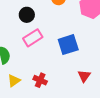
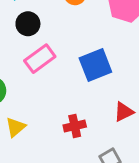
red triangle: (84, 76) -> (124, 112), turned 32
red cross: (40, 80) -> (75, 126), moved, turned -32

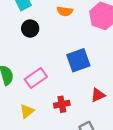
pink rectangle: (40, 59) -> (36, 78), moved
yellow triangle: (16, 127) -> (27, 111), moved

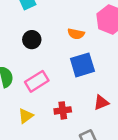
orange semicircle: (65, 11) -> (76, 34), moved
black circle: (30, 29) -> (32, 40), moved

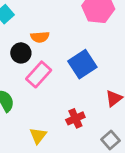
orange semicircle: (76, 34) -> (40, 37), moved
pink rectangle: (37, 81) -> (39, 74), moved

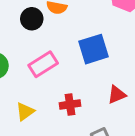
pink rectangle: (39, 74) -> (43, 64), moved

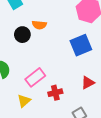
blue square: (94, 49) -> (81, 45), moved
pink rectangle: (43, 64) -> (35, 77), moved

